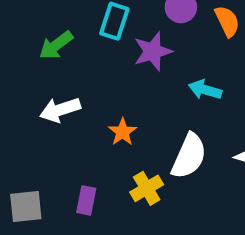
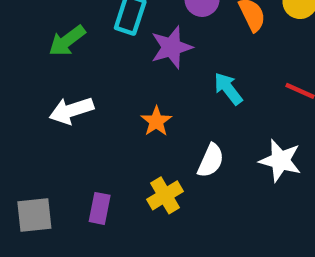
cyan arrow: (205, 90) -> (228, 89), turned 36
orange star: (122, 132) -> (156, 121), moved
white semicircle: (189, 156) -> (211, 161), size x0.7

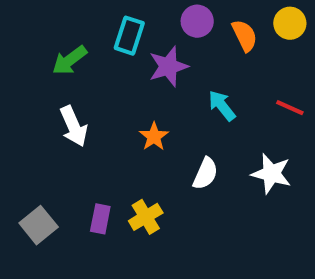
white arrow: (71, 110) -> (74, 126), turned -96
yellow cross: (165, 195) -> (146, 217), moved
gray square: (34, 215) -> (39, 225), turned -33

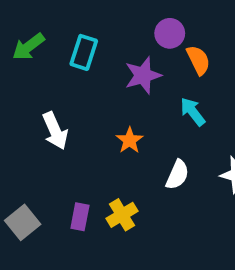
cyan rectangle: (129, 36) -> (84, 52), moved
orange semicircle: (245, 36) -> (198, 60), moved
green arrow: (69, 60) -> (28, 47), moved

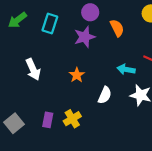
purple circle: (170, 33) -> (90, 12), moved
cyan arrow: (193, 112) -> (126, 69), moved, turned -42

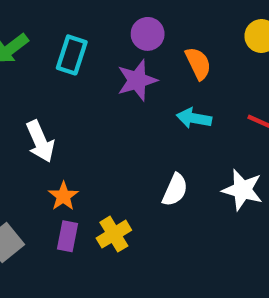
cyan arrow: (126, 69) -> (194, 118), moved
orange star: (77, 75) -> (63, 196), moved

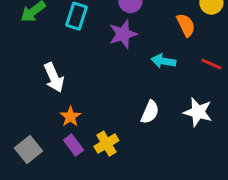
orange semicircle: (198, 63) -> (186, 25), moved
purple rectangle: (68, 236) -> (73, 145), turned -48

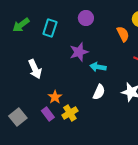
purple star: (123, 34) -> (79, 52), moved
cyan arrow: (163, 61) -> (98, 67), moved
orange star: (70, 117) -> (55, 97), moved

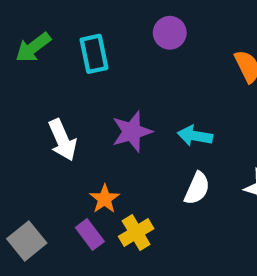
cyan rectangle: (50, 28) -> (94, 54), turned -30
purple star: (79, 52) -> (132, 132), moved

